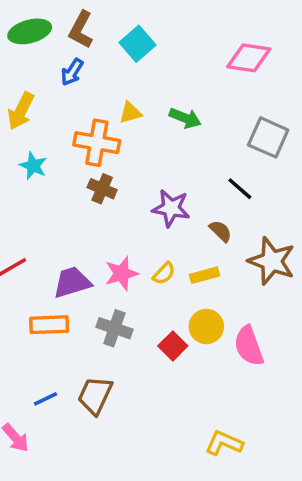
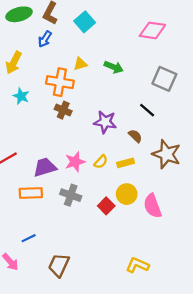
brown trapezoid: (95, 395) -> (59, 265), moved

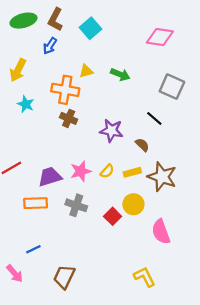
brown star: (166, 154) -> (162, 177), moved
pink semicircle: (152, 206) -> (161, 232), moved
yellow L-shape: (137, 265) -> (144, 277), turned 40

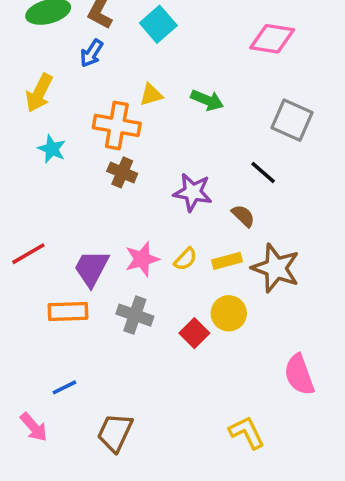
purple trapezoid: (50, 177) -> (92, 268), turned -45
pink semicircle: (161, 232) -> (299, 375), moved

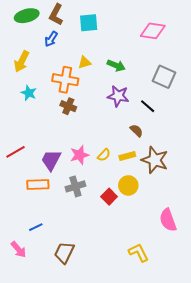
cyan square: (158, 24) -> (89, 23), turned 36
purple star: (193, 192) -> (118, 96), moved
gray cross: (135, 315) -> (75, 186), turned -36

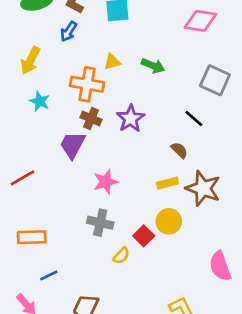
purple star: (118, 96) -> (131, 119), moved, turned 30
yellow semicircle: (104, 155) -> (121, 256), moved
purple trapezoid: (51, 160) -> (73, 145), moved
orange rectangle: (38, 184) -> (32, 237), moved
gray cross: (75, 186) -> (100, 223), turned 30

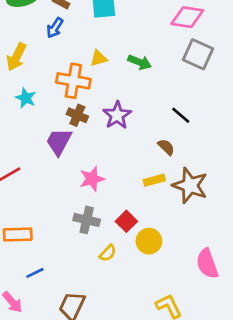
gray square: (215, 80) -> (198, 54), moved
yellow circle: (169, 221) -> (149, 241), moved
red square: (144, 236) -> (126, 221), moved

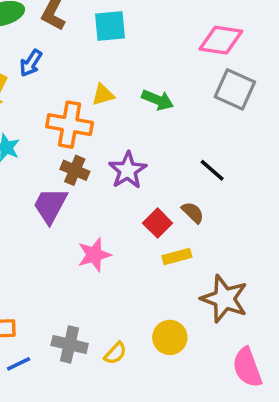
blue arrow: (55, 28) -> (31, 63), moved
brown star: (190, 185) -> (224, 299), moved
gray cross: (87, 220) -> (70, 344), moved
red square: (126, 221) -> (158, 223), moved
blue line: (35, 273) -> (19, 364), moved

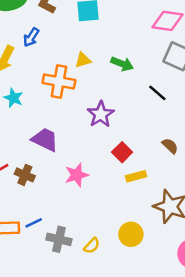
brown cross: (75, 170) -> (25, 175), moved
black line: (212, 170) -> (157, 93), moved
purple trapezoid: (50, 205) -> (45, 140), turned 88
brown semicircle: (193, 213) -> (170, 146), moved
blue line: (19, 364) -> (34, 223), moved

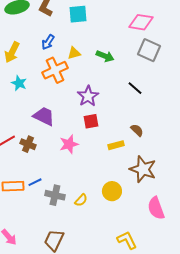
blue arrow: (31, 37) -> (48, 42), moved
orange cross: (59, 81) -> (55, 70), turned -35
black line: (157, 93) -> (135, 88), moved
brown semicircle: (170, 146) -> (137, 130), moved
red square: (122, 152) -> (91, 121), moved, turned 35

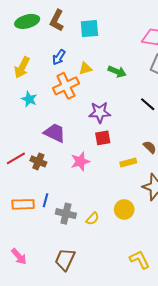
purple star: (88, 96) -> (100, 112), turned 30
blue line: (35, 182) -> (46, 200), turned -48

